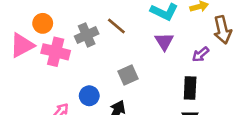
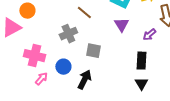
gray cross: (87, 35) -> (68, 34), moved
pink cross: (56, 52) -> (34, 56), moved
gray square: (128, 75) -> (93, 51), turned 35

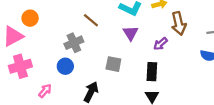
gray square: (93, 51) -> (113, 64), moved
pink cross: (34, 56) -> (20, 66), moved, turned -30
blue circle: (63, 67) -> (65, 66), moved

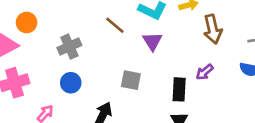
brown line: (91, 20) -> (115, 25), moved
gray cross: (74, 43) -> (69, 47), moved
purple arrow: (160, 44) -> (205, 72), moved

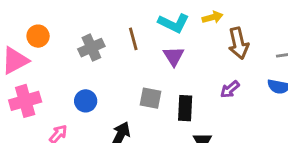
brown line: (115, 25) -> (133, 39), turned 35
gray cross: (69, 47) -> (91, 48), moved
black rectangle: (179, 89) -> (185, 108), moved

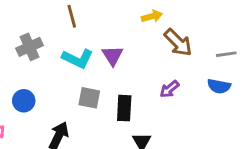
cyan L-shape: (174, 23) -> (78, 59), moved
brown line: (133, 39) -> (72, 16), moved
brown arrow: (238, 43) -> (178, 43), turned -32

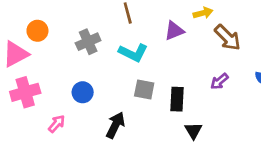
purple triangle: (113, 56) -> (174, 31), moved, turned 40

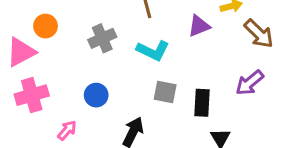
purple arrow: (219, 81) -> (250, 83), size x1.4

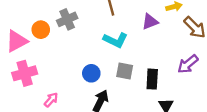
orange circle: (45, 26) -> (41, 30), moved
gray cross: (102, 38) -> (67, 19), moved
blue circle: (96, 95) -> (91, 73), moved

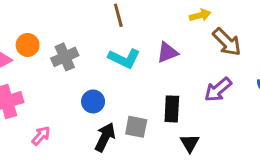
gray cross: (67, 19) -> (65, 57), moved
purple triangle: (150, 22) -> (167, 52), moved
gray square: (125, 71) -> (136, 127), moved

